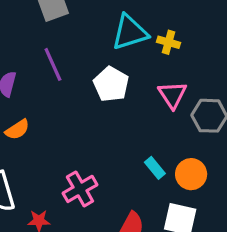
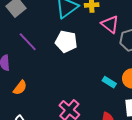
pink triangle: (172, 95) -> (110, 24), moved

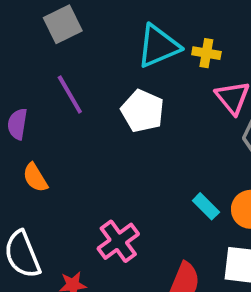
orange semicircle: (20, 88) -> (35, 178), turned 98

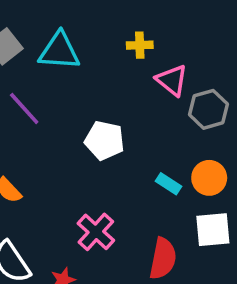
cyan triangle: (158, 46) -> (59, 51), moved, turned 39
white pentagon: (142, 111) -> (105, 140), moved

